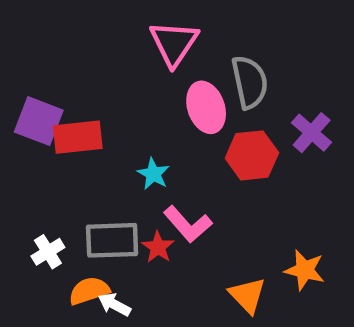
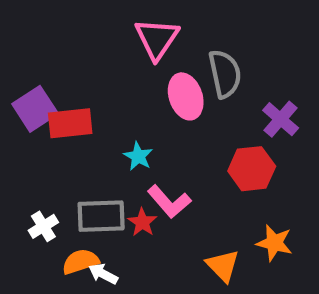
purple square: (39, 121) -> (35, 109), turned 36
red hexagon: (252, 155) -> (252, 169), moved

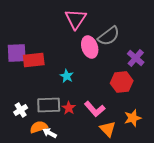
gray semicircle: (225, 74) -> (109, 36), turned 65
purple square: (35, 109) -> (17, 53), turned 30
pink L-shape: (169, 202) -> (95, 109), moved
orange star: (274, 243) -> (133, 118), turned -30

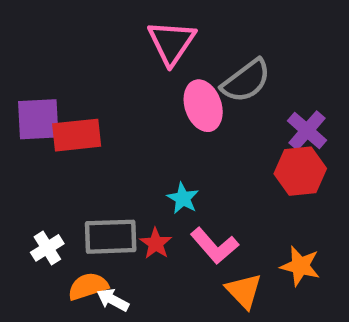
cyan star: (67, 76) -> (183, 198), moved
red hexagon: (122, 82) -> (300, 171), moved
orange star: (133, 118) -> (300, 266), turned 30

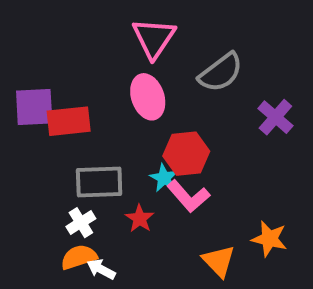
pink ellipse: (203, 106) -> (148, 97), moved
red hexagon: (300, 171) -> (186, 154), moved
gray rectangle: (111, 237) -> (99, 182), moved
pink L-shape: (214, 246) -> (188, 196), moved
white cross: (47, 248) -> (81, 223), moved

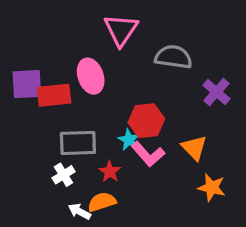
gray semicircle: (221, 73) -> (173, 57), turned -135
pink ellipse: (148, 97) -> (91, 76), moved
orange semicircle: (79, 257) -> (102, 202), moved
orange triangle: (219, 261) -> (194, 148), moved

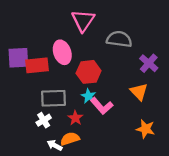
red hexagon: (146, 121) -> (89, 72), moved
orange triangle: (194, 148) -> (139, 92), moved

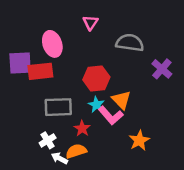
pink triangle: (83, 21) -> (90, 22), size x0.6
pink ellipse: (62, 52) -> (52, 44), moved
orange triangle: (139, 92) -> (121, 100), moved
white cross: (44, 120) -> (48, 140), moved
orange star: (145, 129) -> (139, 140), moved, turned 30

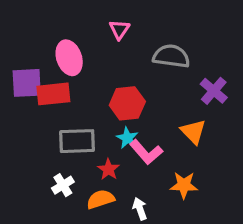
orange triangle: (121, 100) -> (193, 132), moved
orange star: (139, 140) -> (184, 185), turned 30
white arrow: (59, 158) -> (140, 209), moved, turned 42

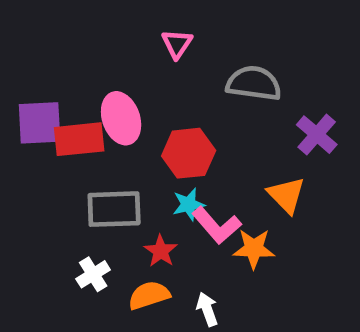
pink ellipse: (69, 58) -> (121, 118), moved
cyan star: (127, 138) -> (189, 204), turned 30
orange star: (184, 185) -> (254, 249), moved

